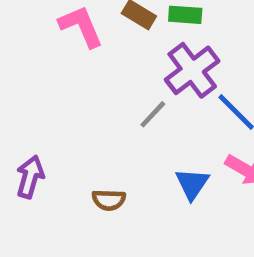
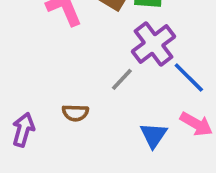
brown semicircle: (109, 200) -> (75, 113), moved

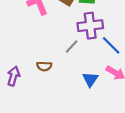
purple cross: (153, 44) -> (90, 26), turned 30

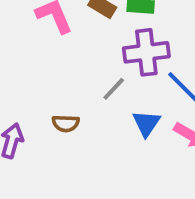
blue triangle: (90, 79) -> (146, 123), moved

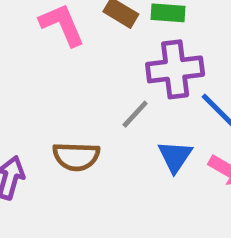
brown semicircle: (66, 123) -> (76, 156), size x1.4

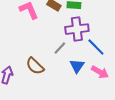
brown semicircle: (76, 156) -> (35, 66), turned 42

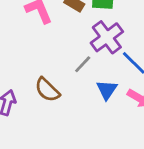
purple cross: (77, 29) -> (107, 37), turned -30

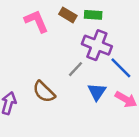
purple cross: (107, 37) -> (97, 45), turned -32

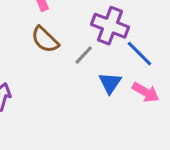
brown semicircle: (44, 92) -> (45, 40), moved

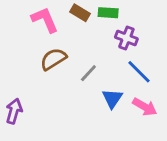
purple cross: (110, 26) -> (126, 38), moved, size x0.7
brown semicircle: (45, 40) -> (53, 59), turned 104

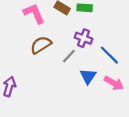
purple cross: (126, 38) -> (84, 38), moved

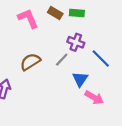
brown semicircle: (41, 45) -> (30, 62), moved
pink arrow: (114, 83) -> (94, 98), moved

